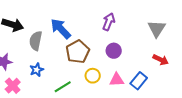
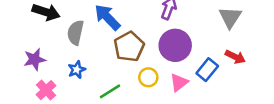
purple circle: (114, 51) -> (175, 45), size x1.6
pink triangle: (117, 80) -> (179, 82), turned -35
blue rectangle: (139, 81) -> (207, 70), moved

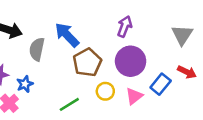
blue star: (77, 70) -> (25, 84), moved

